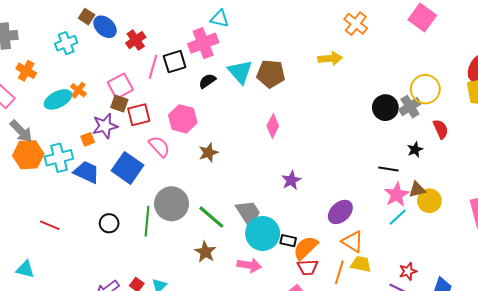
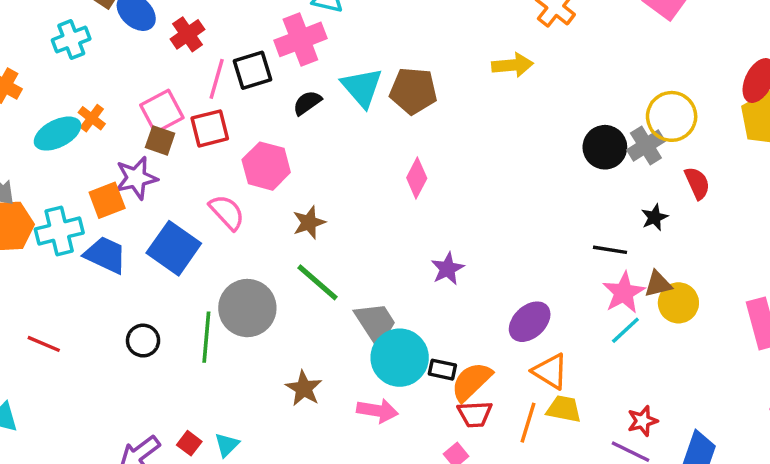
red square: (139, 115) -> (210, 128), moved
orange square: (88, 139) -> (107, 200), size x1.5
green line: (211, 217) -> (317, 282), moved

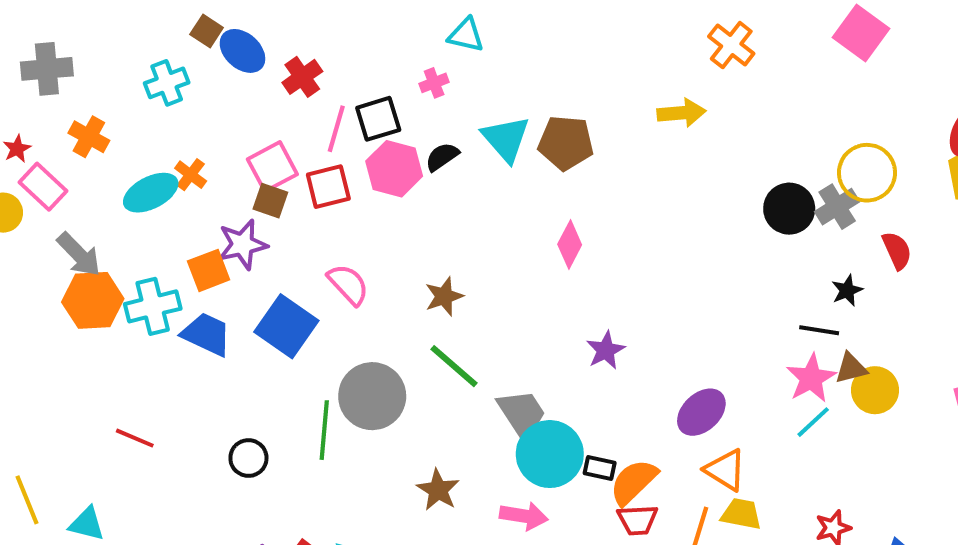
pink cross: (300, 39) -> (434, 83), size x0.5
pink hexagon: (266, 166) -> (394, 169), moved
black line: (610, 250) -> (819, 330), moved
black circle: (143, 341) -> (248, 458), moved

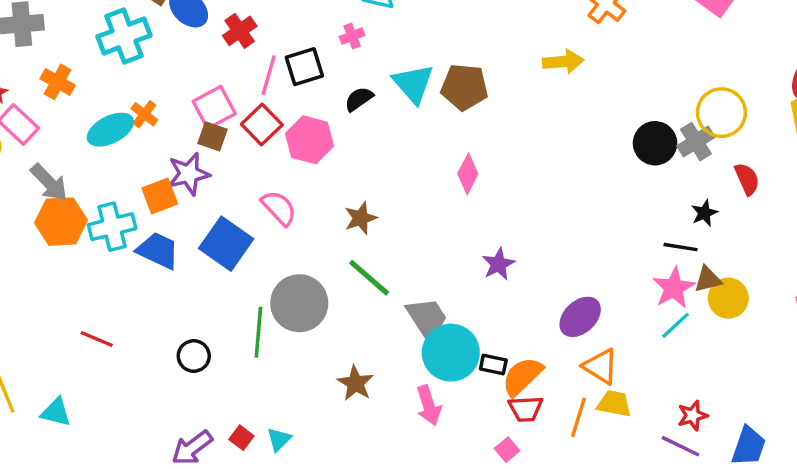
cyan cross: (167, 83) -> (124, 36), size x1.4
pink hexagon: (394, 169) -> (309, 140), moved
red square: (328, 187) -> (262, 125), turned -30
pink arrow: (524, 516) -> (429, 405), turned 63

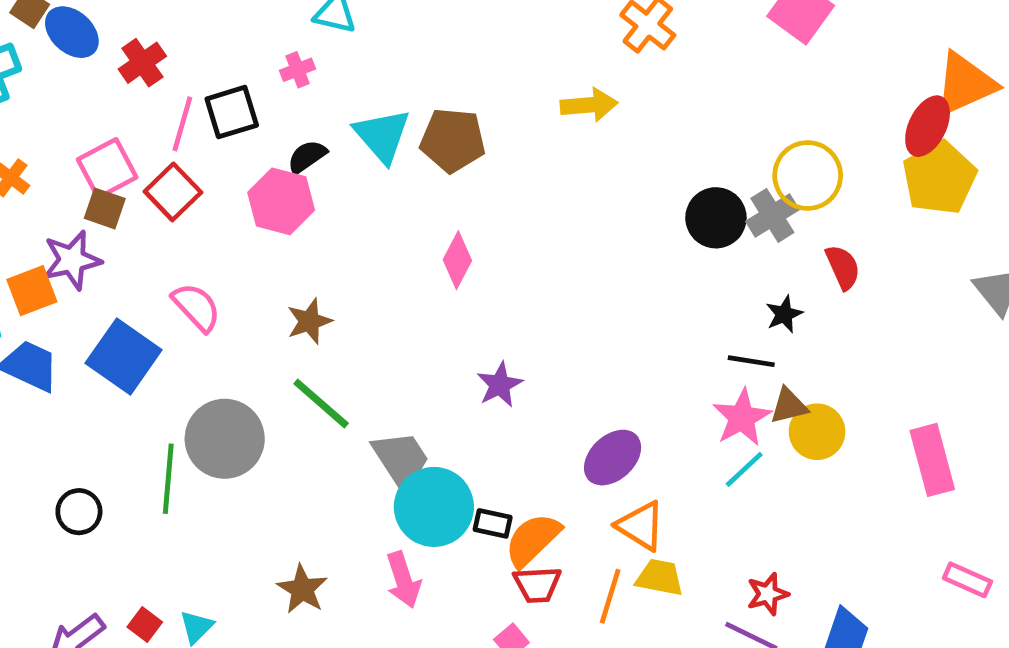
pink hexagon: (309, 140) -> (281, 201), moved
brown star: (355, 383) -> (302, 589), moved

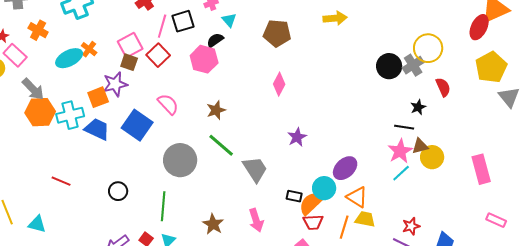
cyan triangle: (382, 136) -> (229, 20), moved, size x0.6
yellow pentagon: (939, 178) -> (491, 67), moved
green line: (168, 479) -> (163, 206), moved
cyan circle: (434, 507) -> (324, 188), moved, size x0.7

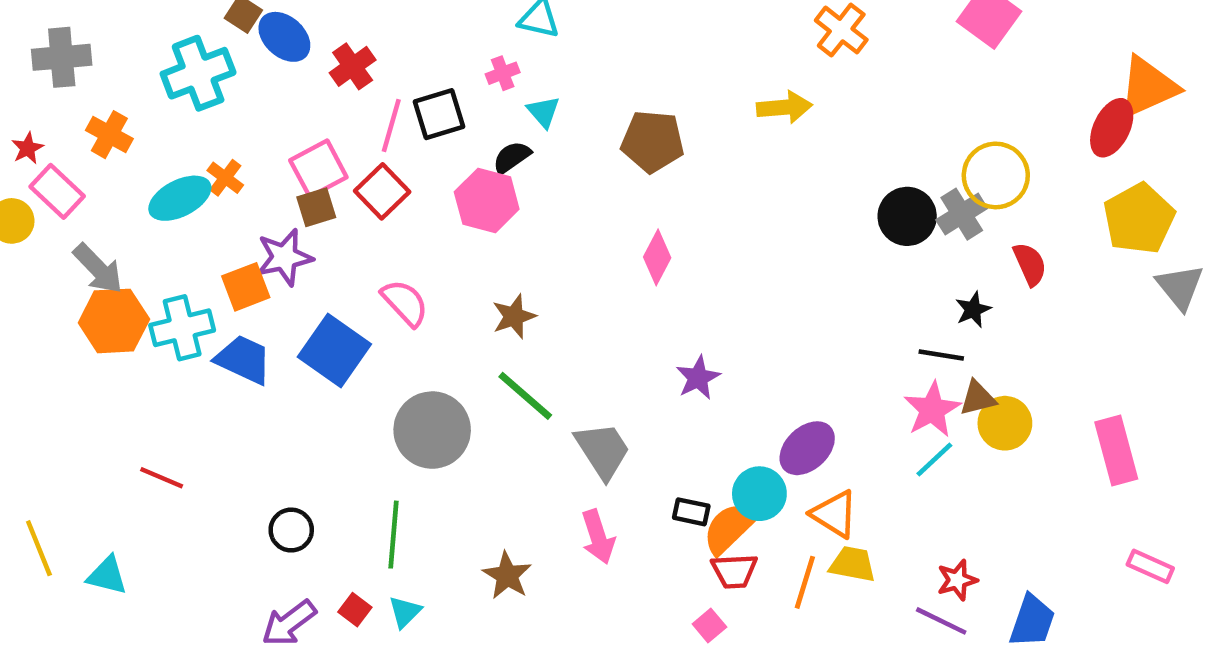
brown square: (129, 62) -> (316, 207), turned -36
black circle: (118, 191) -> (291, 530), moved
pink arrow: (256, 220) -> (598, 537), moved

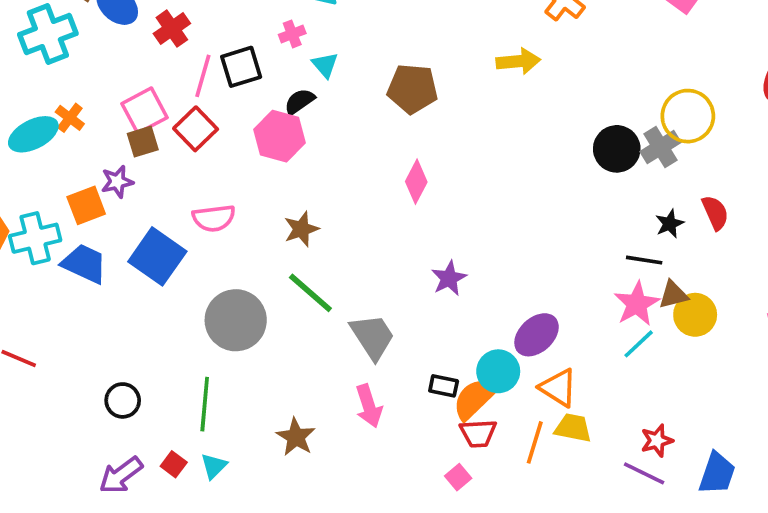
purple star: (284, 257) -> (117, 182), size x0.7
red semicircle: (1030, 264) -> (715, 213), moved
pink semicircle: (405, 303) -> (214, 218), turned 126

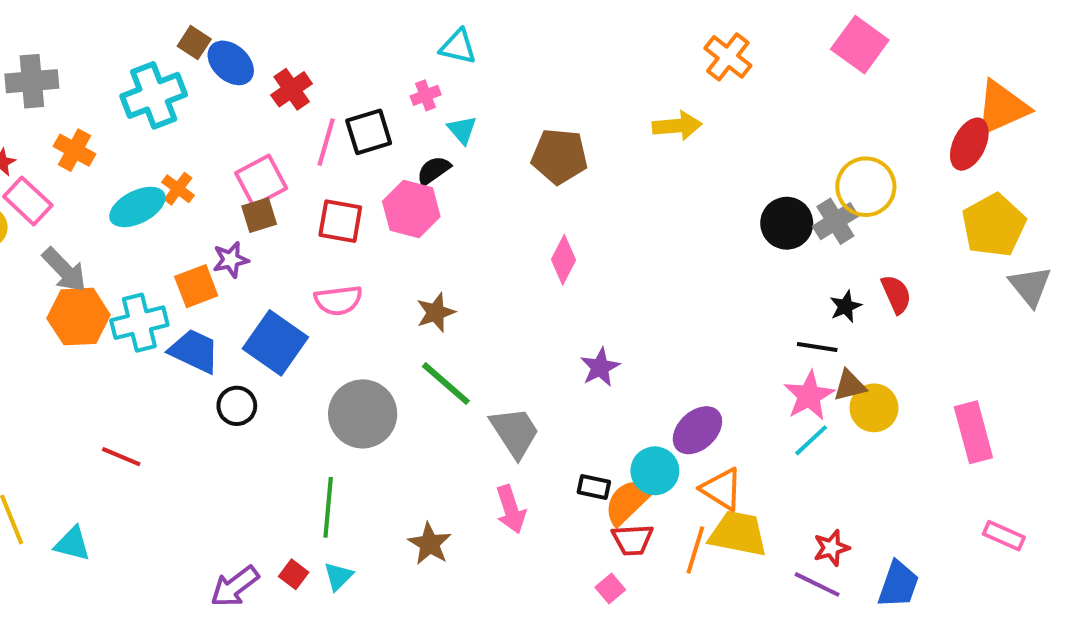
red square: (196, 129) -> (340, 221), moved, turned -36
black circle: (123, 400) -> (237, 406), moved
yellow trapezoid: (573, 428) -> (738, 534), size x1.4

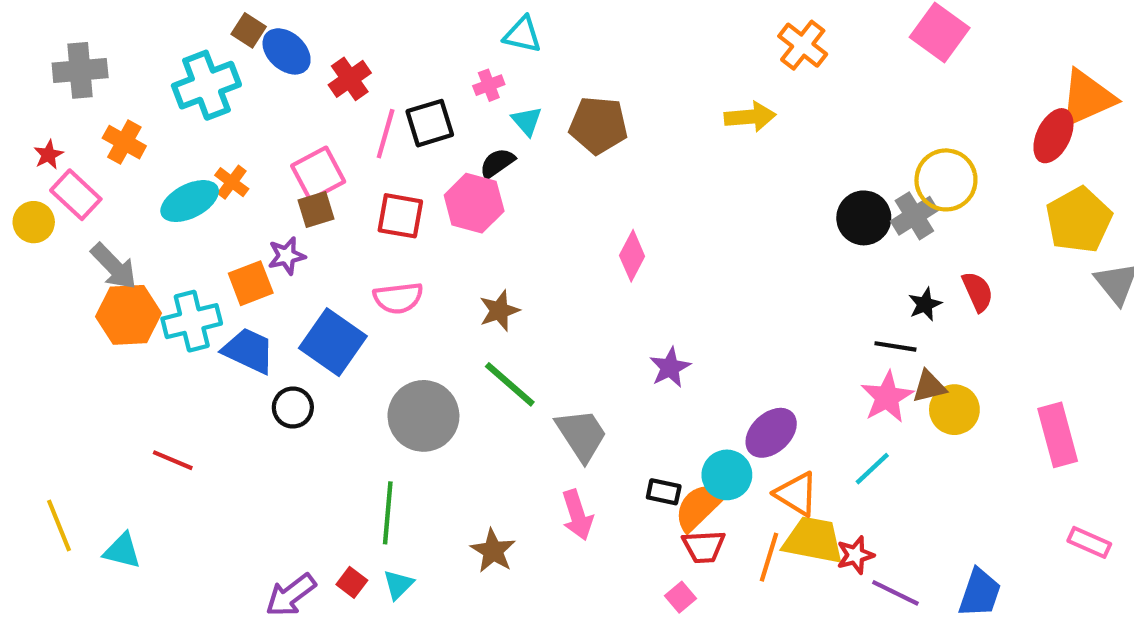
brown pentagon: (559, 156) -> (598, 125), moved
cyan line: (811, 440) -> (872, 469), moved
red star: (831, 548) -> (855, 555), moved

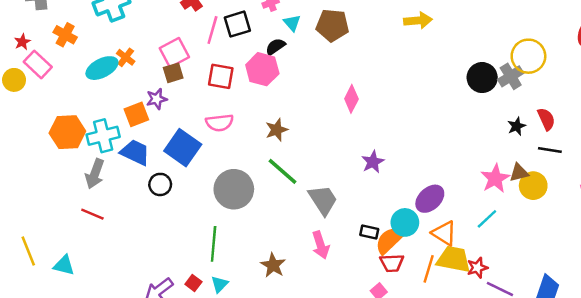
gray arrow: (114, 266) -> (95, 174), moved, turned 64
black line: (895, 346) -> (550, 150), moved

